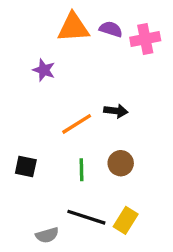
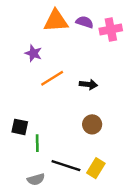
orange line: (77, 124) -> (52, 78), moved
green line: (81, 170) -> (37, 143), moved

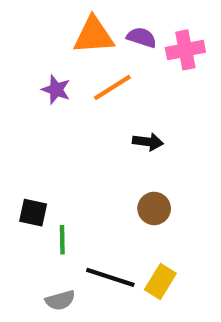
orange line: (52, 78) -> (112, 87), moved

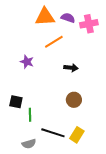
purple star: (56, 90) -> (27, 62), moved

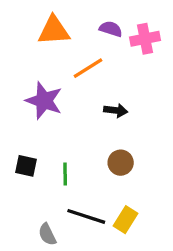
orange triangle: (45, 17) -> (54, 31), moved
purple star: (27, 62) -> (44, 101), size x1.6
green line: (30, 115) -> (65, 174), moved
gray semicircle: (29, 144) -> (47, 234), turned 80

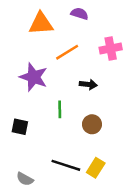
purple semicircle: (111, 29) -> (80, 14), moved
pink cross: (145, 39) -> (111, 48), moved
green line: (65, 174) -> (60, 109), moved
gray semicircle: (47, 234) -> (25, 179), moved, turned -35

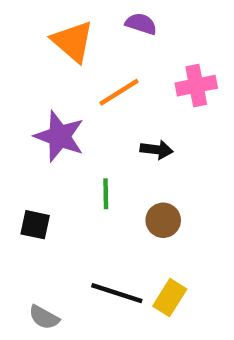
orange triangle: (41, 24) -> (73, 41), turned 45

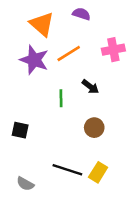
purple star: (59, 136) -> (34, 60), moved
black arrow: (157, 150) -> (90, 87), turned 30
green line: (106, 194) -> (61, 98), moved

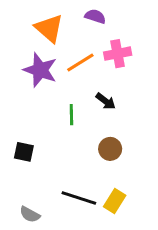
pink cross: (113, 50) -> (118, 54), moved

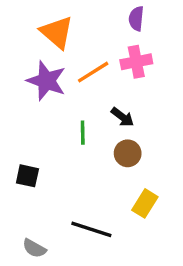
purple semicircle: (95, 16) -> (136, 19), moved, turned -102
brown circle: (110, 149) -> (128, 153), moved
yellow rectangle: (115, 201) -> (145, 203), moved

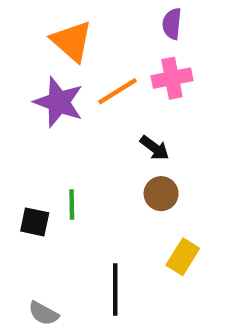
green line: (83, 133) -> (72, 205), moved
black line: (91, 229) -> (115, 289), turned 72

